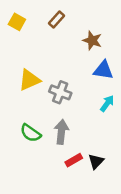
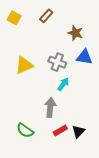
gray cross: (60, 92) -> (57, 62), moved
cyan arrow: (107, 103) -> (63, 84), moved
green semicircle: (31, 133) -> (25, 130), moved

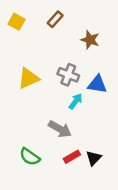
blue triangle: (84, 57) -> (97, 84), moved
gray arrow: (50, 107) -> (60, 129), turned 114

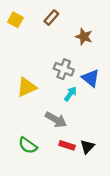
yellow triangle: (29, 78) -> (27, 87), moved
blue triangle: (97, 84) -> (91, 78), turned 30
red rectangle: (72, 157) -> (67, 145), turned 48

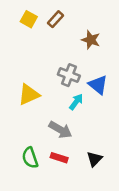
yellow square: (15, 20) -> (29, 19), moved
green semicircle: (28, 145) -> (30, 158), turned 36
red rectangle: (67, 145) -> (59, 158), moved

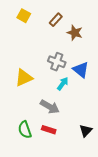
brown rectangle: (56, 19) -> (56, 20), moved
black triangle: (94, 159) -> (86, 131), moved

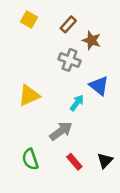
gray cross: (57, 62) -> (69, 60), moved
gray arrow: (50, 107) -> (61, 131), turned -66
red rectangle: (49, 130) -> (74, 162), moved, turned 32

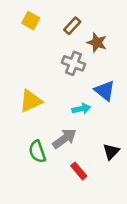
cyan arrow: (77, 103) -> (81, 109), turned 42
green semicircle: (30, 159) -> (37, 152), moved
black triangle: (105, 160) -> (111, 152), moved

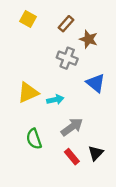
cyan arrow: (81, 109) -> (55, 100), moved
gray arrow: (64, 139) -> (72, 127), moved
black triangle: (111, 152) -> (96, 153), moved

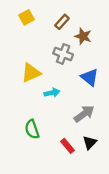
yellow square: (28, 19) -> (27, 17), turned 32
yellow triangle: (28, 93) -> (31, 73), moved
gray arrow: (72, 127) -> (84, 114), moved

